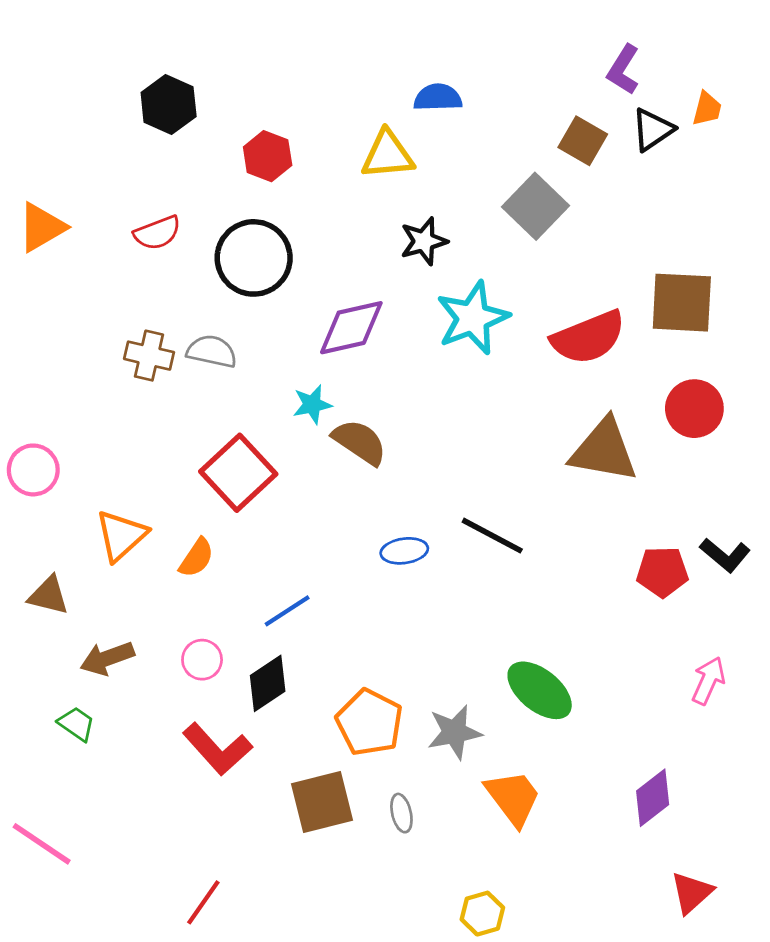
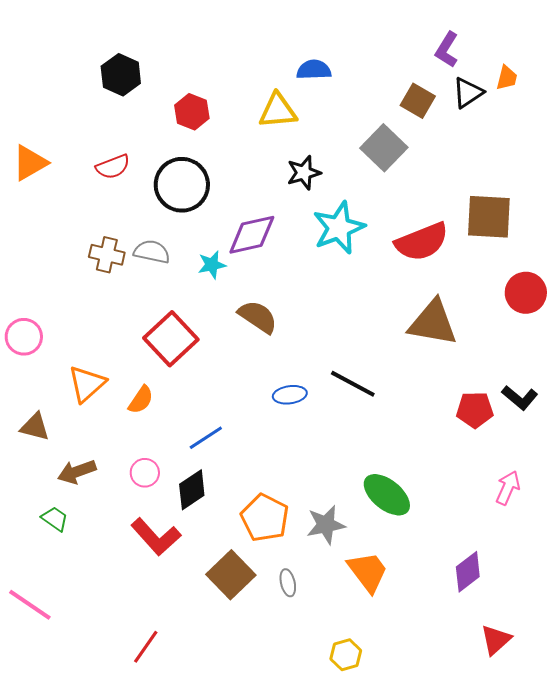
cyan star: (312, 404) -> (212, 265), moved
red circle: (694, 409) -> (526, 293), moved
brown square: (322, 802) -> (231, 575), turned -30

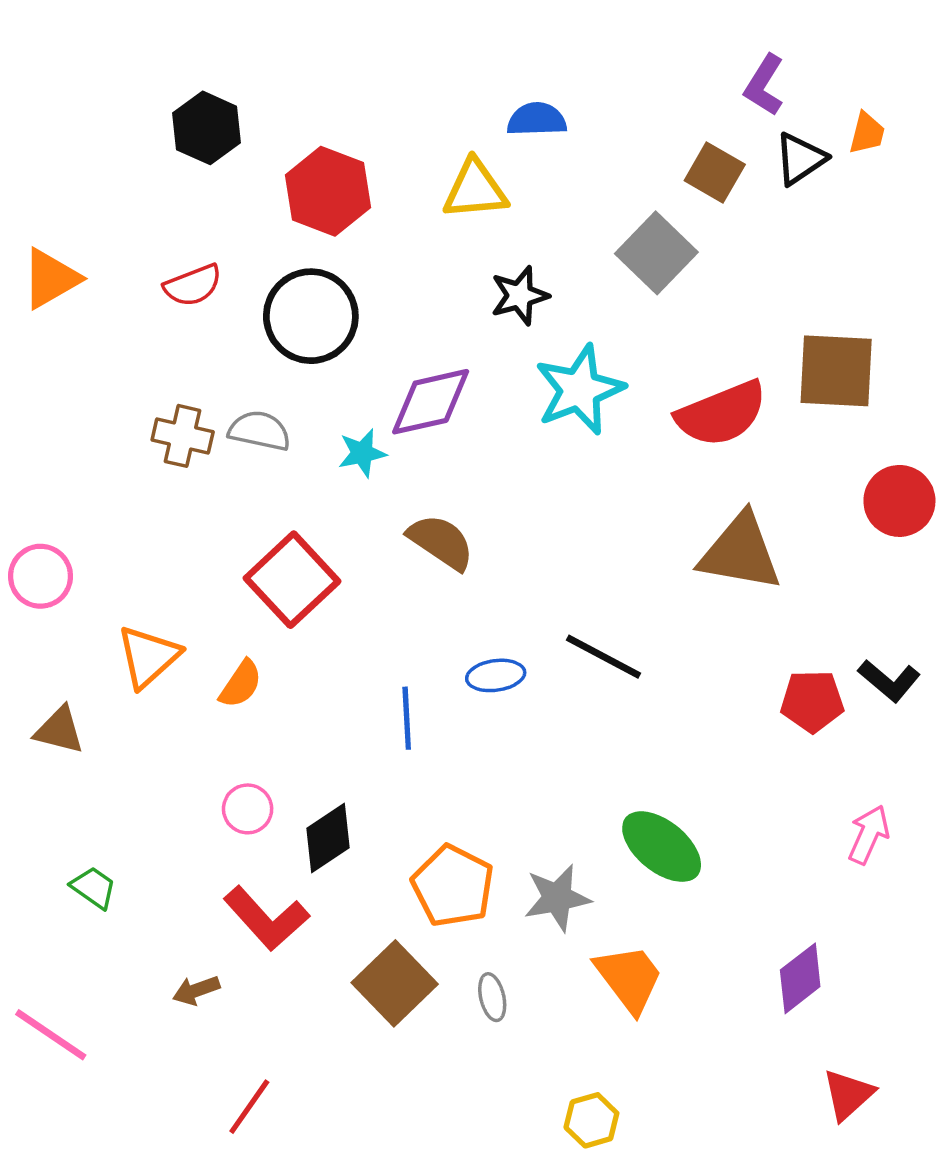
red hexagon: (192, 112) -> (328, 191), size x1.4
blue line: (206, 438) -> (407, 718), moved, turned -60
brown arrow: (77, 472) -> (196, 990), moved, size x0.7

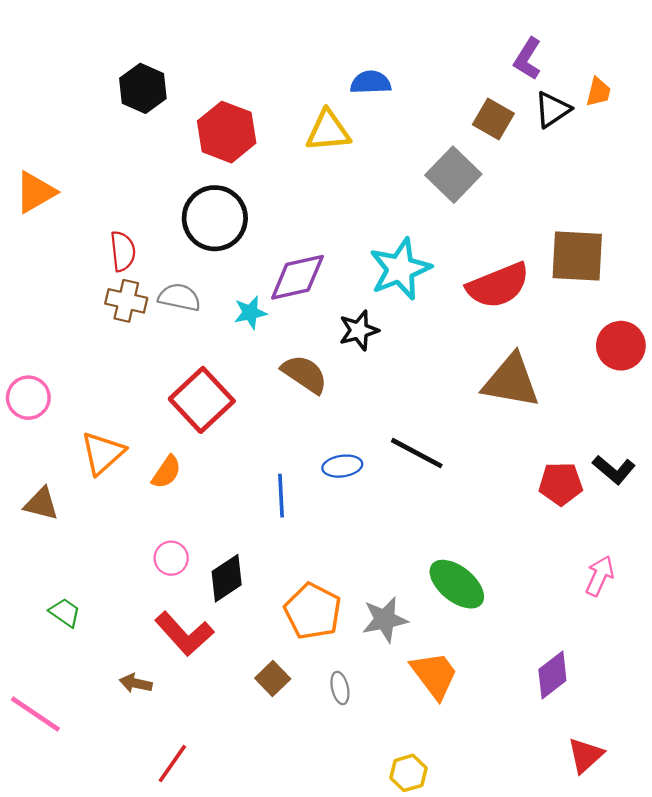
red semicircle: (193, 285) -> (123, 251), moved, turned -75
black star: (520, 296) -> (359, 330), moved
brown square: (395, 983) -> (273, 679), size x0.6
brown arrow: (196, 990) -> (136, 683), turned 32

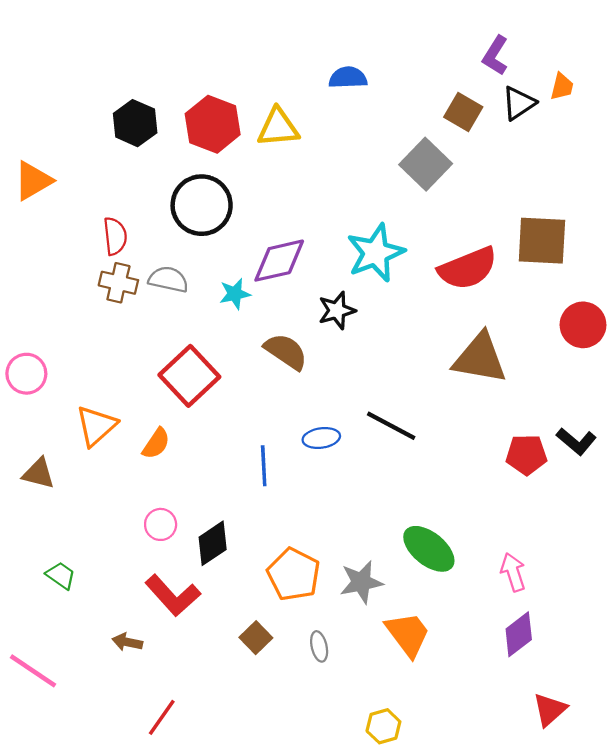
black hexagon: (143, 88) -> (135, 123), moved
yellow triangle: (328, 131) -> (278, 128), moved
pink arrow: (600, 576) -> (513, 572), moved, turned -42

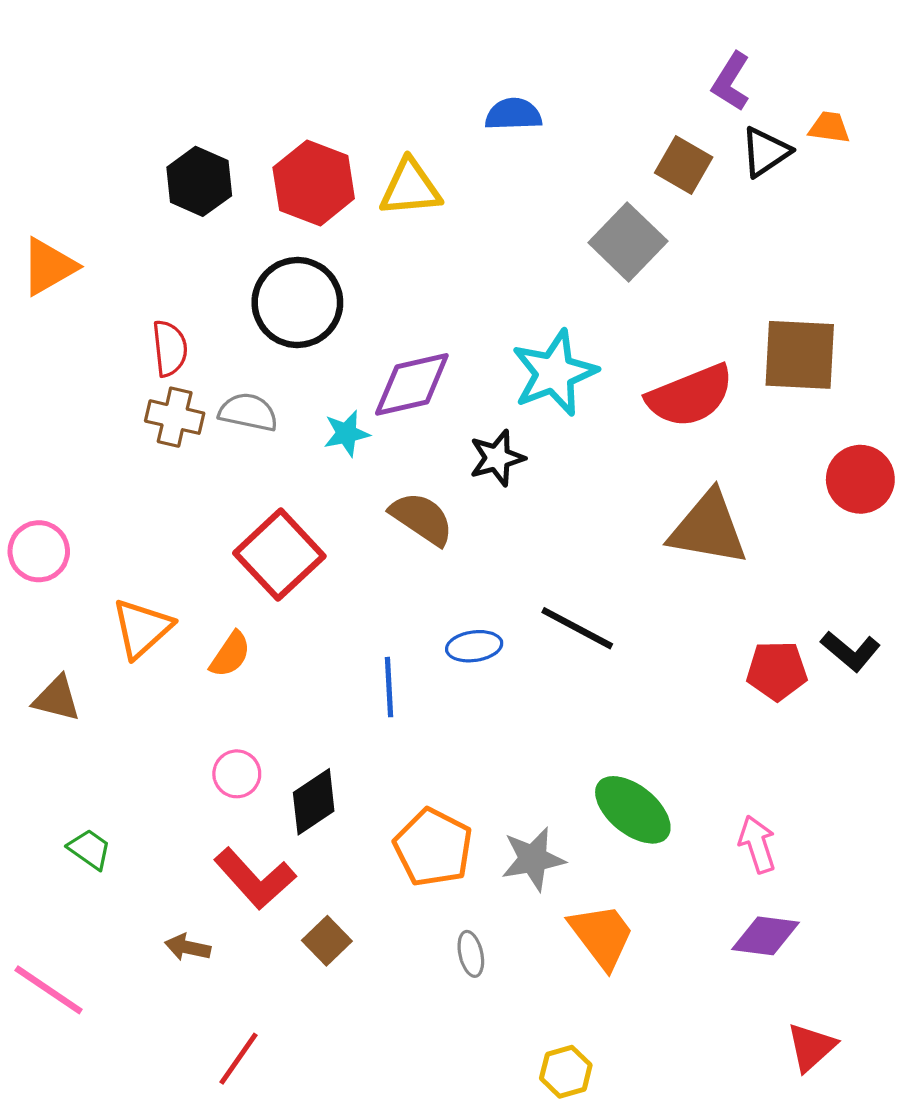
orange trapezoid: (562, 86) -> (829, 127), turned -96
purple diamond: (519, 634) -> (765, 936), turned 45
brown square: (256, 638) -> (327, 941), moved

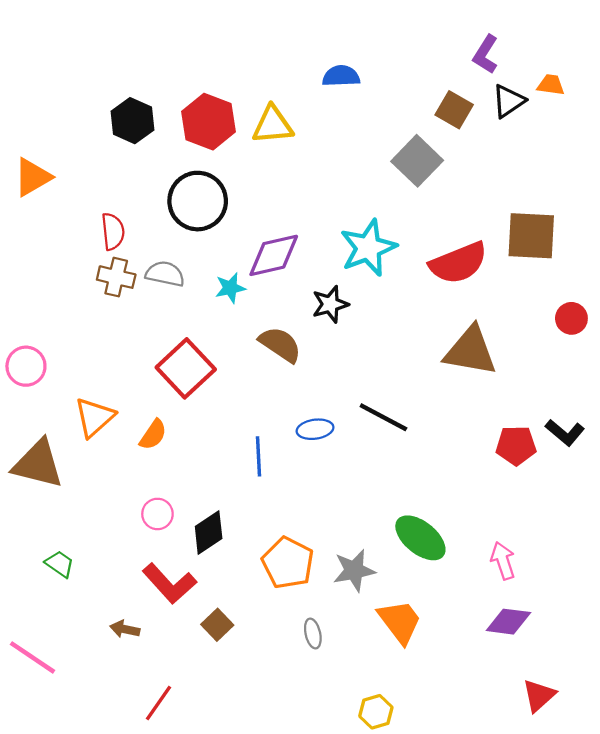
red circle: (860, 479) -> (571, 318), size x0.7
brown triangle: (57, 699) -> (38, 464), size x1.6

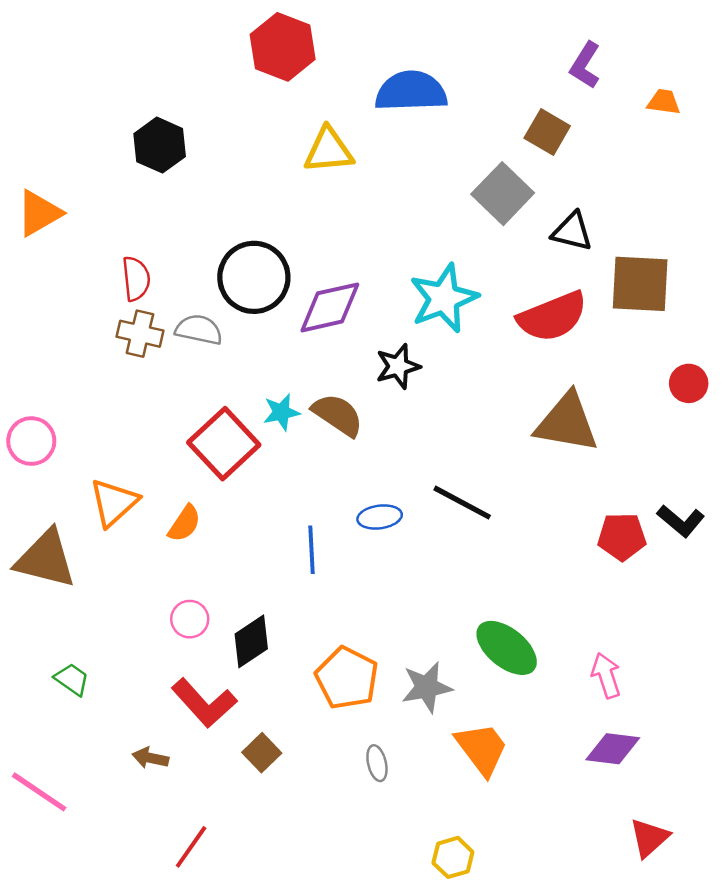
blue semicircle: (341, 76) -> (411, 91), size x1.6
black triangle: (508, 101) -> (572, 231), moved, turned 48
red hexagon: (209, 122) -> (283, 47), moved
black circle: (198, 201) -> (254, 277), moved
cyan star: (230, 288) -> (281, 412), moved

